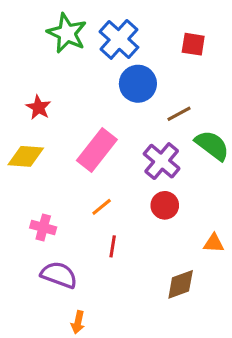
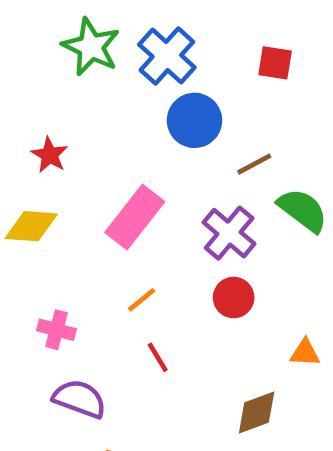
red line: (113, 246) -> (158, 357), turned -40

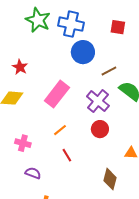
blue cross: (167, 56) -> (71, 24), turned -30
purple semicircle: (79, 399) -> (33, 173), size x0.7
brown diamond: (257, 413) -> (110, 179), turned -55

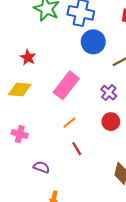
purple cross: (98, 101) -> (109, 93), size x0.7
pink cross: (23, 143) -> (20, 134), moved

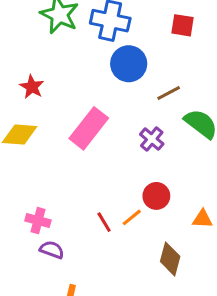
red circle: (111, 122) -> (156, 196), moved
orange line: (69, 123) -> (132, 217), moved
pink cross: (20, 134) -> (38, 221), moved

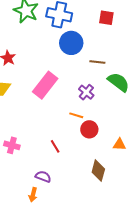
brown line: (169, 93) -> (97, 62), turned 35
orange line: (132, 217) -> (76, 115), moved, turned 56
purple semicircle: (52, 250) -> (43, 177), moved

